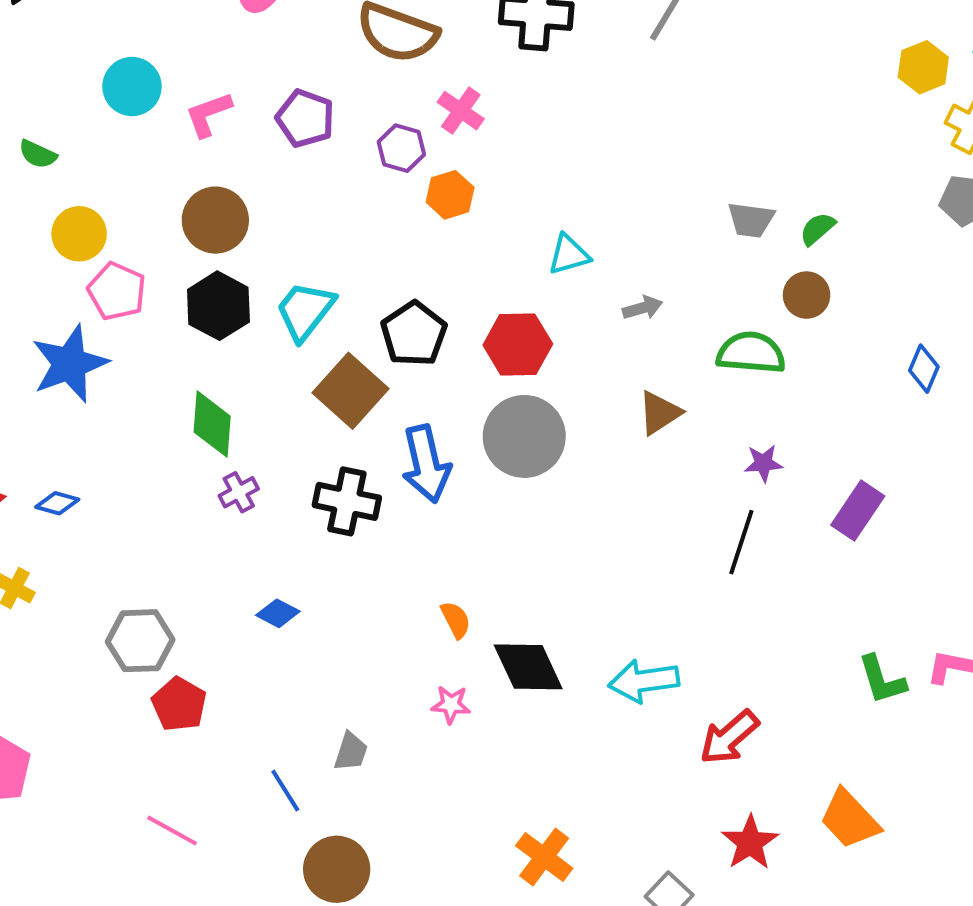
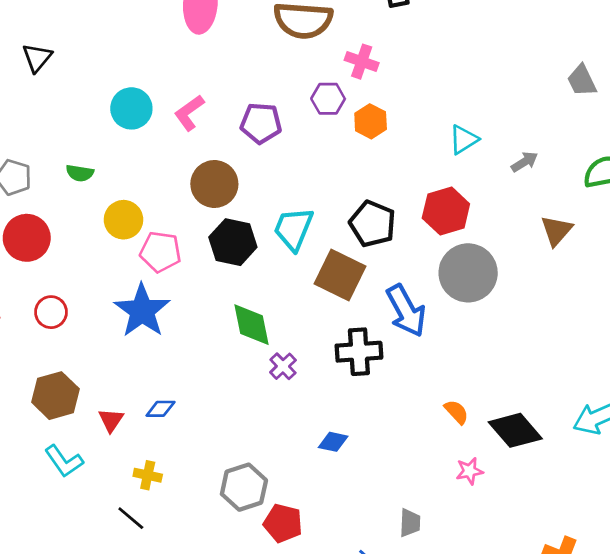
purple pentagon: (305, 118) -> (261, 123), moved
gray trapezoid: (751, 220) -> (582, 81), turned 72

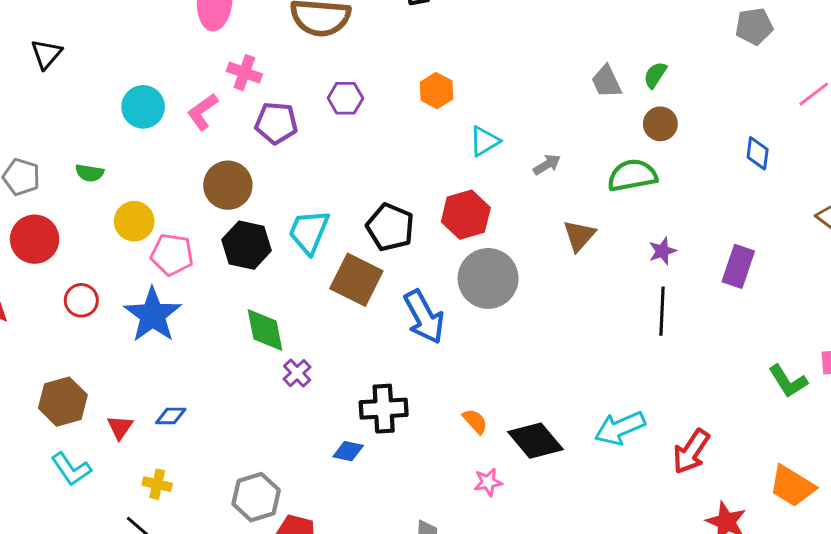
pink cross: (362, 62) -> (244, 73), moved
orange hexagon: (371, 121) -> (436, 91), moved
red circle: (51, 312) -> (81, 300), moved
black cross: (359, 352) -> (384, 409), moved

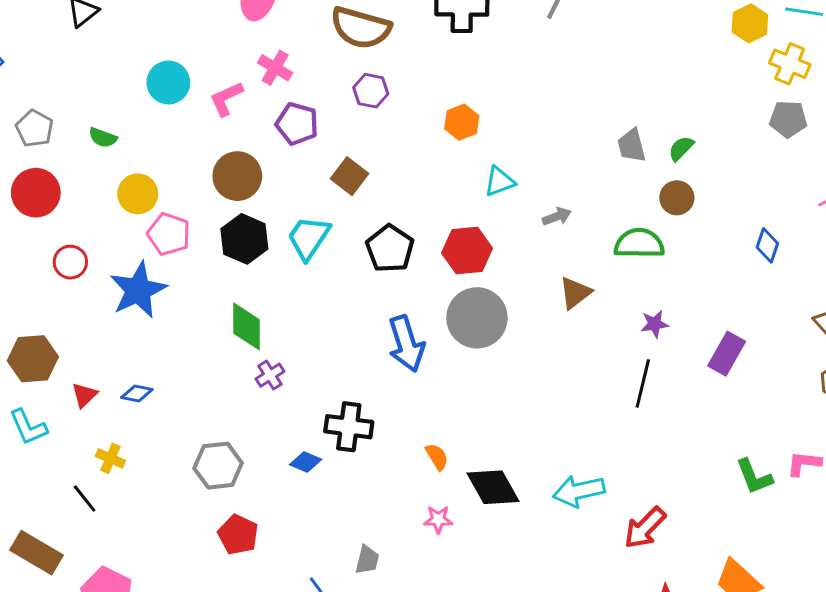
purple hexagon: (345, 98) -> (371, 91), moved
brown square: (356, 280) -> (350, 176), moved, size x0.7
gray hexagon: (256, 497) -> (218, 466), moved

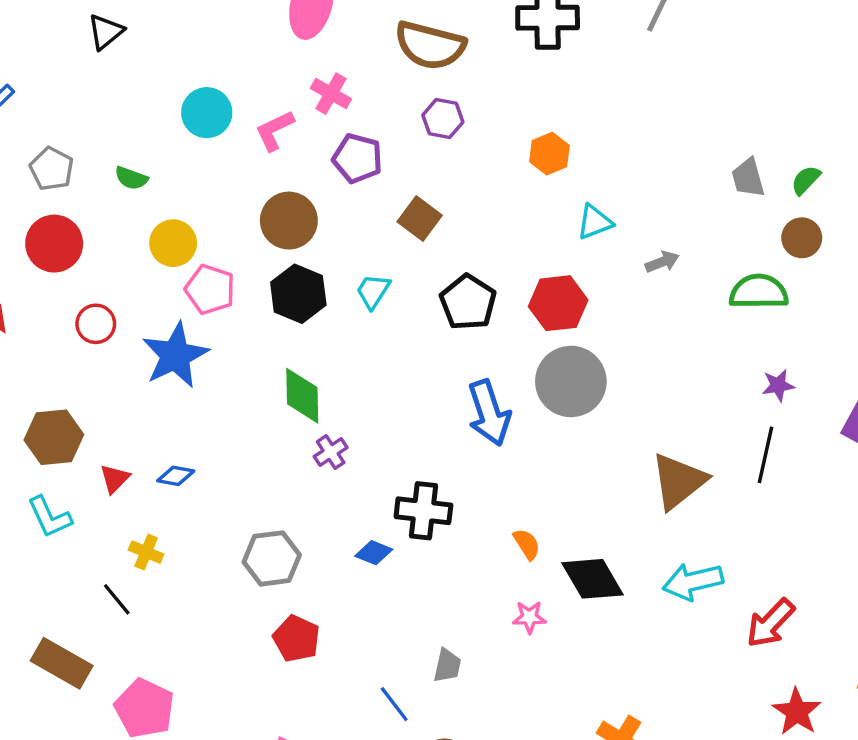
cyan trapezoid: (309, 238) -> (373, 291), size x0.7
brown triangle: (575, 293) -> (679, 481), moved, size x1.5

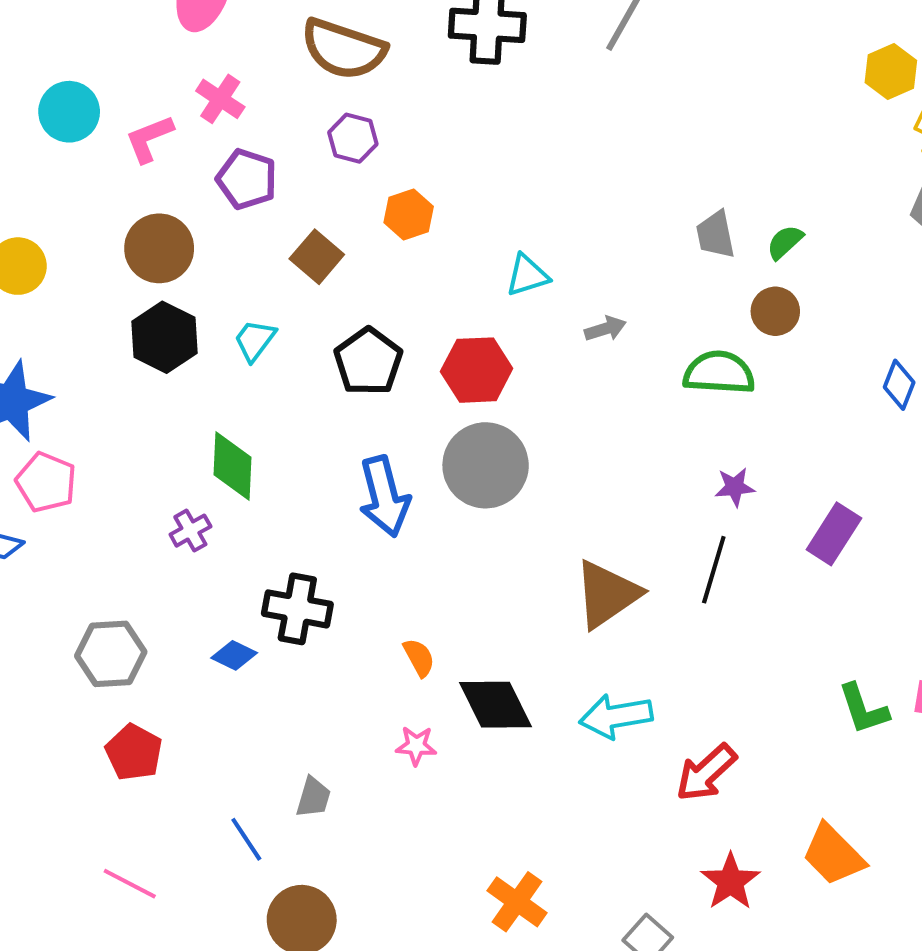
orange hexagon: (549, 154) -> (409, 215), moved
pink pentagon: (210, 289) -> (46, 482), moved
green diamond: (302, 396) -> (233, 466), moved

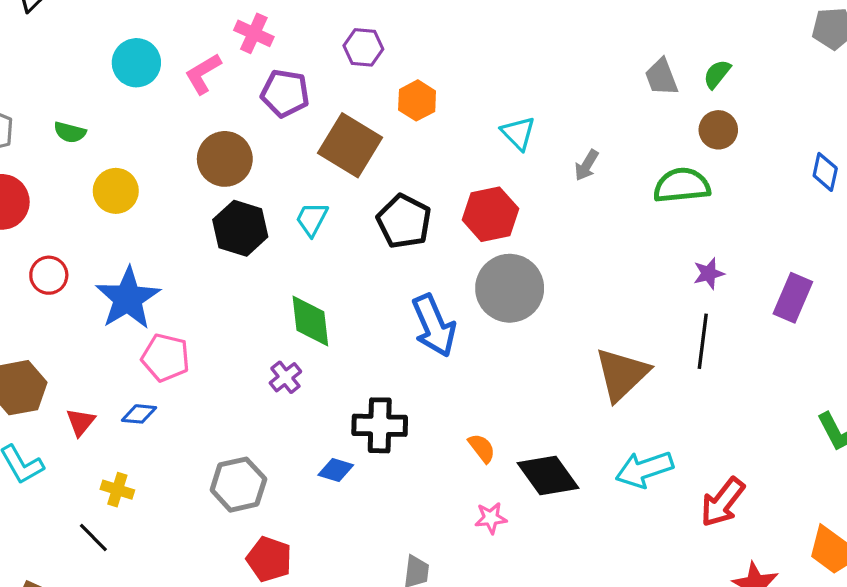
brown square: (317, 257) -> (350, 145), size x1.5
cyan triangle: (527, 275) -> (518, 133), turned -48
gray arrow: (605, 329) -> (587, 165), turned 148

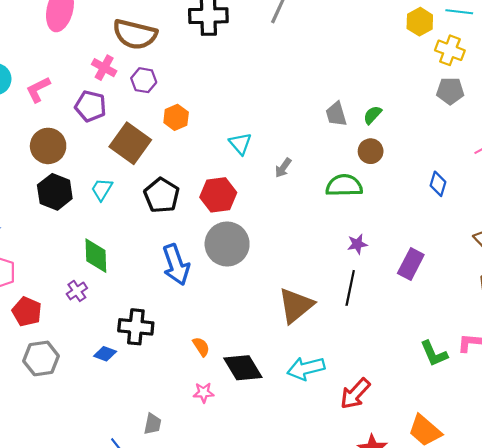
pink cross: (254, 33) -> (104, 68), moved
red pentagon: (269, 559) -> (27, 312), moved

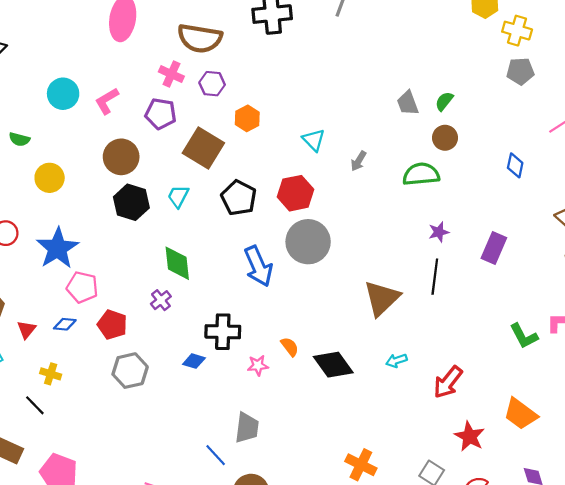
cyan arrow: (306, 368) -> (396, 361), size x0.6
pink star: (204, 393) -> (258, 365), moved
gray trapezoid: (153, 424) -> (247, 428), size x1.4

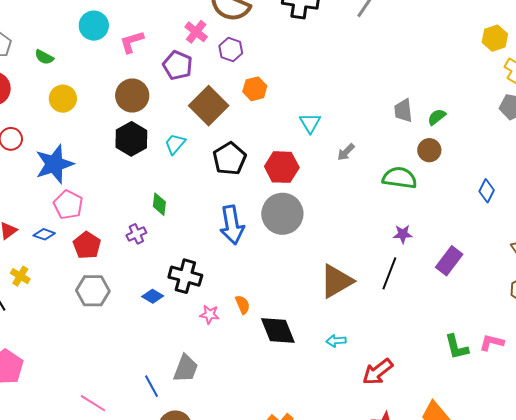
green diamond: (177, 263) -> (159, 204), size x0.7

